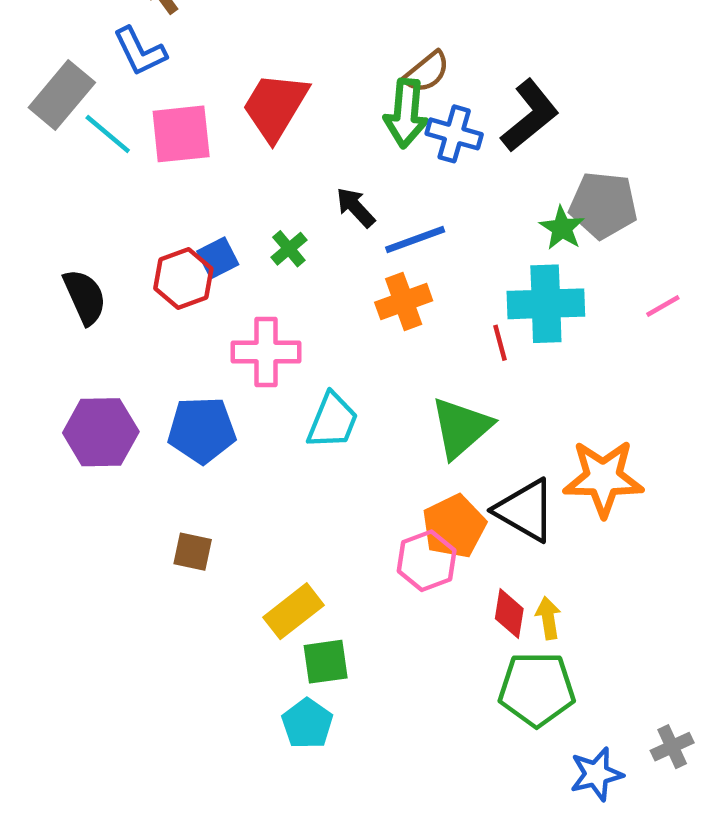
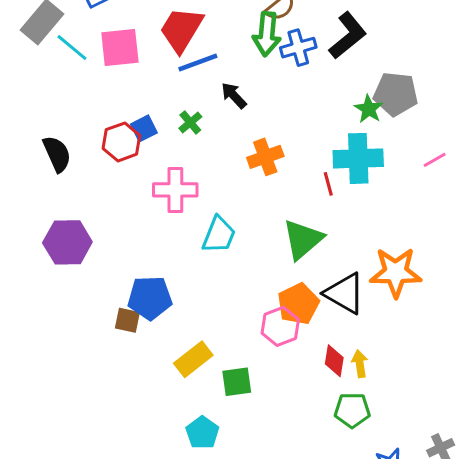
blue cross: (454, 134) -> (298, 48), turned -32
blue line: (415, 240) -> (198, 63), moved
blue pentagon: (202, 430) -> (150, 298), moved
green square: (326, 662) -> (237, 382), moved
green pentagon: (537, 689) -> (352, 410), size x0.7

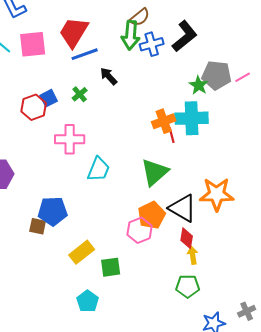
orange cross: (265, 157) -> (164, 121), moved
pink line: (435, 160) -> (243, 77), moved
red diamond: (334, 361) -> (187, 238), moved

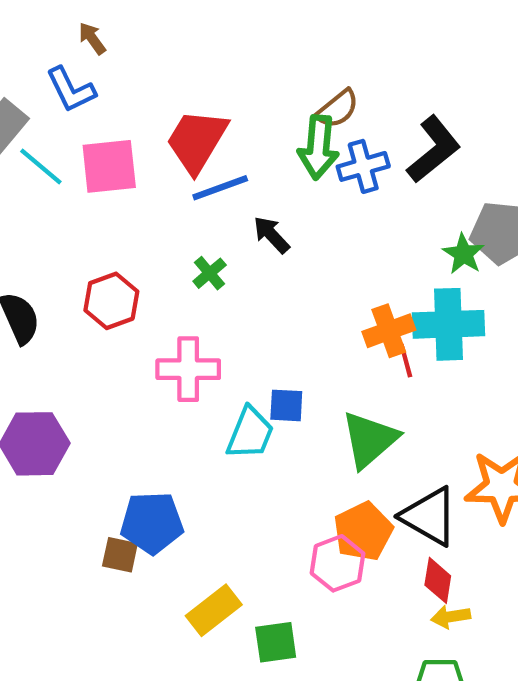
blue square: (49, 98) -> (286, 405), moved, turned 30
yellow arrow: (193, 255) -> (451, 617), turned -90

